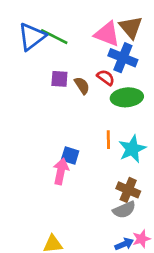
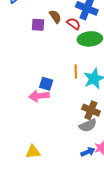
brown semicircle: (82, 85) -> (55, 17), moved
pink arrow: (61, 171) -> (39, 96), turned -108

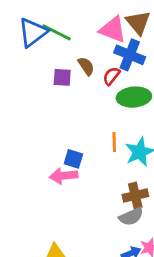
red semicircle: (74, 24) -> (111, 76), turned -88
brown cross: (91, 110) -> (135, 195), turned -36

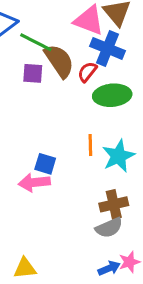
green line: (57, 32) -> (36, 42), moved
brown semicircle: (86, 66) -> (59, 61), size x1.6

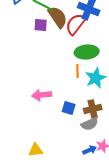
red semicircle: (87, 72) -> (76, 24), size x1.6
green ellipse: (112, 95) -> (87, 52), moved
blue square: (45, 164) -> (69, 108), moved

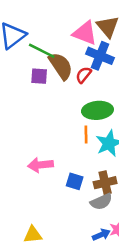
red semicircle: (76, 24) -> (84, 75), size x0.6

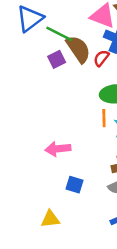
purple square: (39, 76) -> (57, 59), turned -30
blue square: (75, 181) -> (75, 185), moved

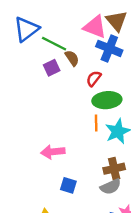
brown semicircle: (78, 49) -> (72, 58), size x0.6
red semicircle: (101, 58) -> (94, 78), moved

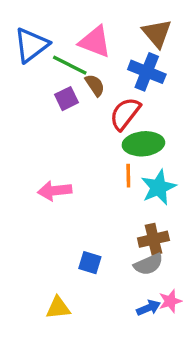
pink triangle: (95, 27) -> (95, 42), moved
red semicircle: (94, 78) -> (125, 114), size x1.5
pink arrow: (53, 152) -> (55, 191), moved

